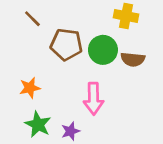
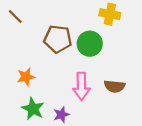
brown line: (32, 19) -> (15, 16), moved
brown semicircle: (133, 59) -> (115, 86), moved

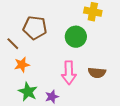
brown line: (15, 16) -> (13, 44), moved
brown pentagon: (58, 39) -> (35, 28), moved

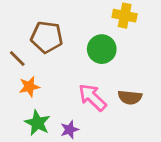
pink arrow: (69, 73) -> (92, 97), turned 135

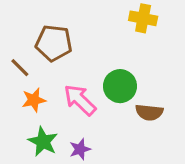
green circle: (102, 49) -> (120, 86), moved
pink arrow: (92, 97) -> (80, 100), moved

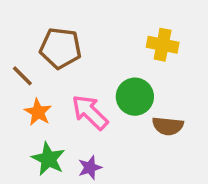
yellow cross: (143, 18) -> (163, 45), moved
orange star: (34, 100) -> (38, 112), turned -30

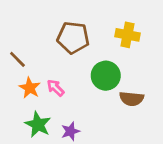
brown pentagon: (60, 48) -> (73, 38), moved
pink arrow: (90, 112) -> (55, 88), moved, size x0.6

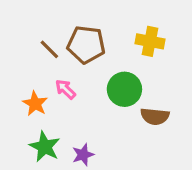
brown line: (17, 59) -> (49, 49), moved
pink arrow: (55, 88) -> (65, 89), moved

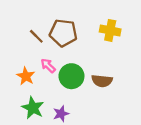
green circle: (124, 89) -> (71, 76), moved
brown semicircle: (155, 116) -> (102, 81), moved

